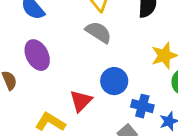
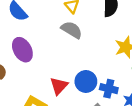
blue circle: (114, 81) -> (86, 81), moved

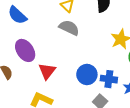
red triangle: (59, 86) -> (47, 71), moved

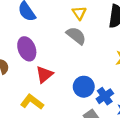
blue cross: (109, 79) -> (105, 96), turned 35

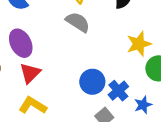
red triangle: (44, 74) -> (30, 73), moved

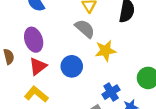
yellow star: (139, 44) -> (105, 51), moved
blue circle: (92, 82) -> (72, 66), moved

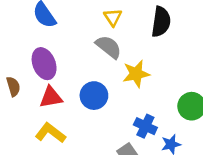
red triangle: (38, 66) -> (51, 97), turned 30
blue cross: (111, 92) -> (145, 126), turned -30

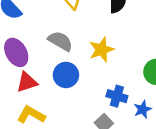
gray semicircle: (109, 47) -> (60, 41), moved

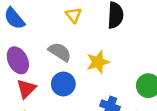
red triangle: (27, 82) -> (26, 89), turned -30

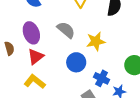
blue circle: (63, 84) -> (76, 62), moved

